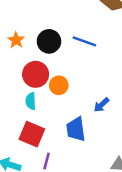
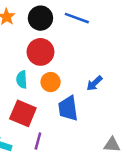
red circle: (36, 74) -> (40, 52), moved
orange circle: (59, 85) -> (51, 82), moved

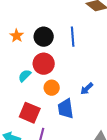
blue line: (77, 18) -> (73, 37), turned 66
cyan semicircle: (22, 80) -> (25, 76), moved, turned 48

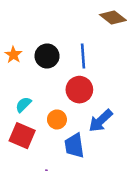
red circle: (44, 64) -> (79, 90), moved
blue arrow: (87, 89) -> (101, 121), size x1.5
red square: (30, 113) -> (22, 136), moved

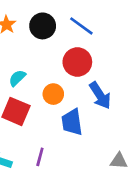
blue line: (83, 56) -> (81, 26), turned -50
blue arrow: (101, 121) -> (100, 95), turned -80

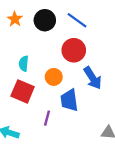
cyan semicircle: (17, 78) -> (24, 64), turned -40
purple line: (40, 157) -> (47, 118), moved

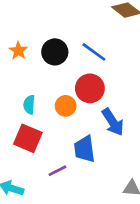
orange circle: (54, 77) -> (66, 106), moved
purple line: (47, 118) -> (58, 171), turned 48

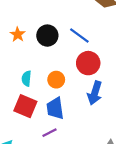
red circle: (90, 88) -> (88, 63), moved
blue arrow: (113, 122) -> (95, 93), turned 50
blue trapezoid: (84, 149) -> (55, 108), moved

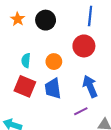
blue line: (79, 36) -> (90, 16), moved, turned 60
blue arrow: (95, 93) -> (90, 86), moved, turned 140
purple line: (50, 133) -> (81, 111), moved

